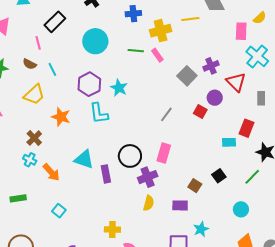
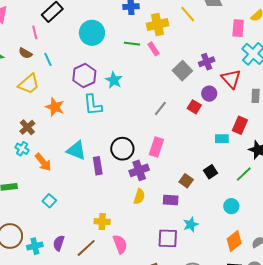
yellow line: (190, 19) -> (188, 14), turned 54

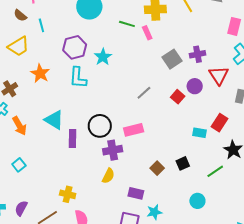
pink rectangle: (156, 147) -> (134, 130), turned 48
purple rectangle: (171, 200) -> (136, 193), moved

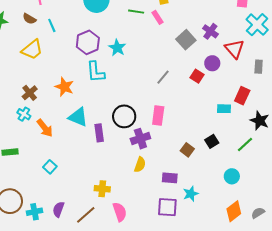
purple cross: (198, 54) -> (210, 31), turned -35
orange star: (40, 73) -> (64, 87), moved
pink rectangle: (134, 130) -> (158, 115), turned -60

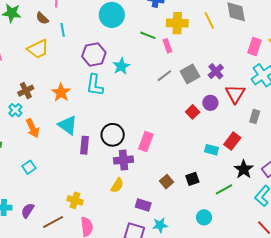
gray line: (163, 77) -> (164, 76), moved

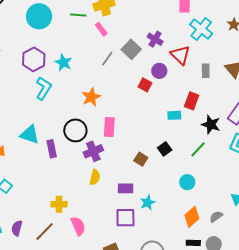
green line: (148, 35) -> (78, 15), moved
cyan L-shape: (95, 85) -> (44, 88), turned -140
orange star: (61, 92) -> (91, 97), moved, turned 30

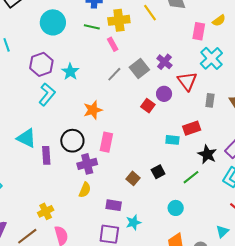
red rectangle: (192, 101) -> (192, 128), turned 42
yellow cross: (59, 204) -> (46, 211), turned -35

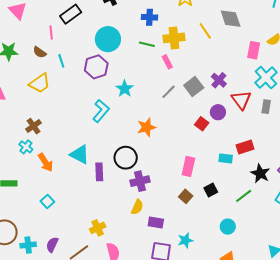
purple hexagon: (41, 64) -> (96, 67), moved
gray rectangle: (210, 100) -> (266, 107), moved
pink rectangle: (106, 142) -> (188, 166), moved
purple rectangle: (114, 205) -> (156, 223), moved

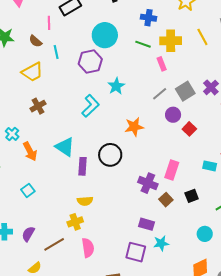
purple circle: (218, 112) -> (173, 115), moved
brown cross: (33, 126) -> (38, 106), moved
purple cross: (140, 181) -> (148, 183), moved, turned 30
yellow semicircle: (137, 207) -> (85, 201), moved, turned 56
purple rectangle: (156, 223) -> (146, 224), moved

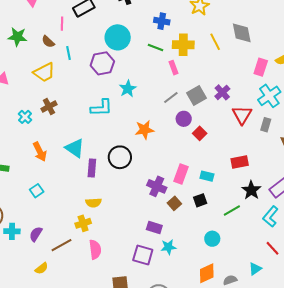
cyan L-shape: (90, 106) -> (101, 108), turned 40
cyan cross: (12, 134) -> (25, 117), moved
cyan rectangle: (210, 166) -> (207, 176), moved

